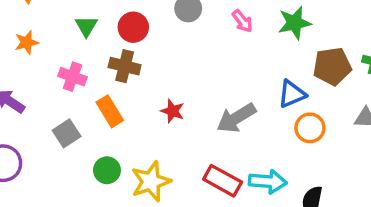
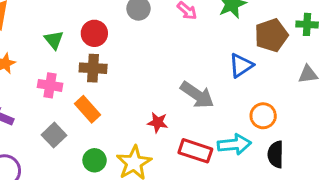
red star: (173, 111) -> (158, 122), moved
gray arrow: (236, 118) -> (197, 95), turned -104
orange circle: (310, 128) -> (263, 116), moved

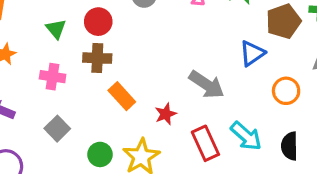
orange rectangle: (87, 109) -> (122, 96), moved
orange circle: (263, 116) -> (286, 91), moved
red star: (158, 122) -> (166, 114), turned -30
cyan arrow: (234, 144) -> (246, 136), turned 48
red rectangle: (195, 151) -> (205, 143), turned 48

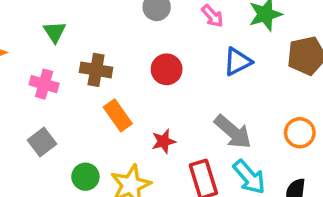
red circle: (98, 22) -> (167, 69), moved
blue triangle: (252, 53) -> (238, 62), moved
gray arrow: (207, 85) -> (233, 132), moved

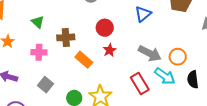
orange circle: (300, 133) -> (178, 57), moved
red star: (164, 141) -> (110, 50), moved

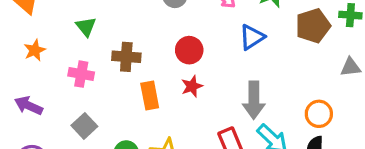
gray arrow: (150, 53) -> (254, 100), turned 55
orange circle: (178, 57) -> (319, 114), moved
orange rectangle: (84, 60) -> (150, 96), turned 30

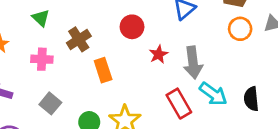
brown cross: (126, 57) -> (79, 39), turned -30
red star: (192, 86) -> (159, 54), moved
orange circle: (319, 114) -> (240, 29), moved

